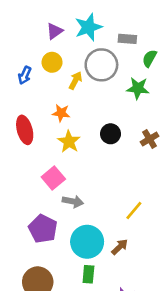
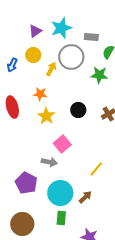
pink square: (53, 178) -> (62, 144), moved

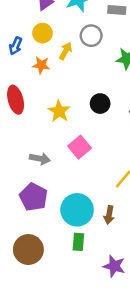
gray circle: (71, 57) -> (91, 36), size x0.7
orange star: (40, 94) -> (41, 65), moved
gray arrow: (49, 162) -> (40, 159), moved
brown arrow: (85, 197) -> (109, 215), turned 144

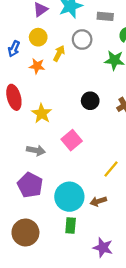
yellow star: (59, 111) -> (42, 113), moved
brown arrow: (109, 215) -> (98, 201), turned 63

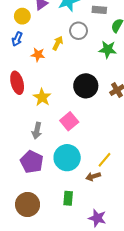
yellow circle: (38, 37) -> (22, 16), moved
black circle: (90, 101) -> (86, 86), size x1.5
gray arrow: (36, 150) -> (37, 131), turned 91
yellow line: (111, 169) -> (105, 160), moved
cyan circle: (69, 197) -> (67, 158), moved

